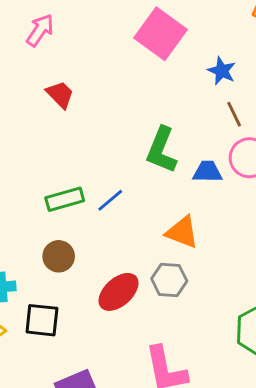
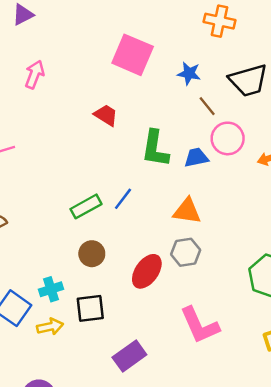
red trapezoid: (60, 95) -> (106, 115), moved

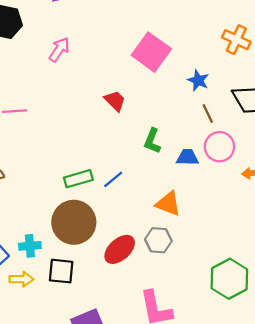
green L-shape: (155, 149) -> (152, 141), size x0.7
brown circle: (92, 254) -> (74, 222), size x1.8

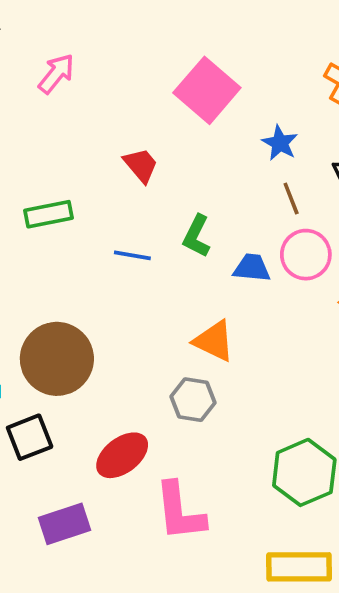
green rectangle: (78, 179) -> (48, 214), moved
blue line: (113, 179) -> (132, 255), moved, turned 45
red ellipse: (120, 249) -> (122, 455), moved
black square: (61, 271) -> (30, 437), turned -32

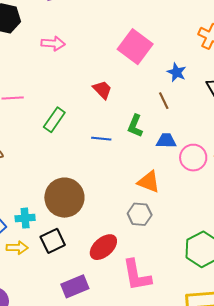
pink arrow: (56, 74) -> (53, 44), turned 60
brown line: (291, 199) -> (164, 101), moved
green rectangle: (48, 214) -> (54, 120), turned -40
pink circle: (306, 255) -> (193, 158), moved

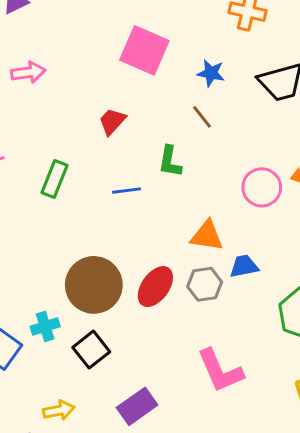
red trapezoid: (102, 90) -> (112, 121), turned -80
blue trapezoid: (166, 141) -> (244, 266), moved
red ellipse: (103, 247) -> (155, 287), moved
yellow arrow: (17, 248) -> (59, 410), moved

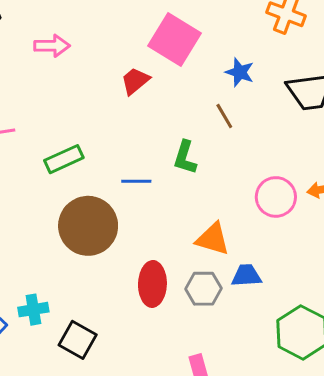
red trapezoid: (112, 121) -> (135, 81), moved
green rectangle: (55, 179) -> (64, 159), turned 36
brown circle: (94, 285) -> (88, 226), moved
red ellipse: (155, 287) -> (152, 284), turned -42
black square: (91, 350) -> (78, 340), turned -30

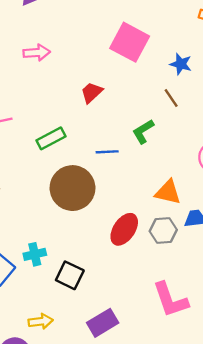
red trapezoid: (135, 81) -> (92, 92), moved
green L-shape: (185, 157) -> (143, 131), turned 45
red ellipse: (152, 284) -> (124, 229), turned 36

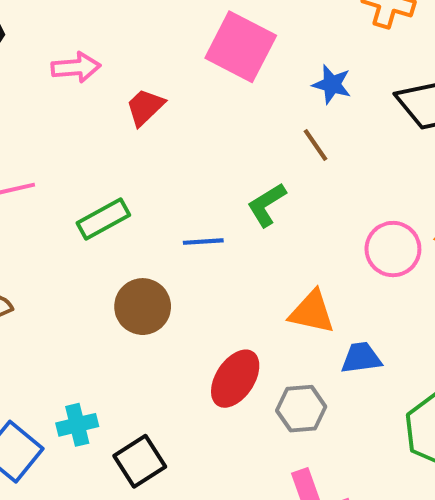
red trapezoid: (92, 92) -> (145, 107), moved
brown circle: (72, 188) -> (143, 307), size x0.7
gray hexagon: (163, 230) -> (301, 409), moved
black square: (70, 275) -> (140, 461), turned 32

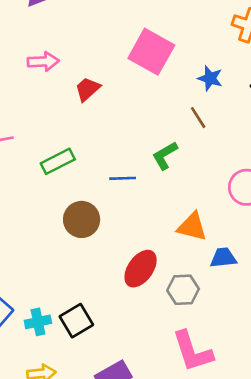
cyan cross: (77, 425) -> (38, 322), moved

